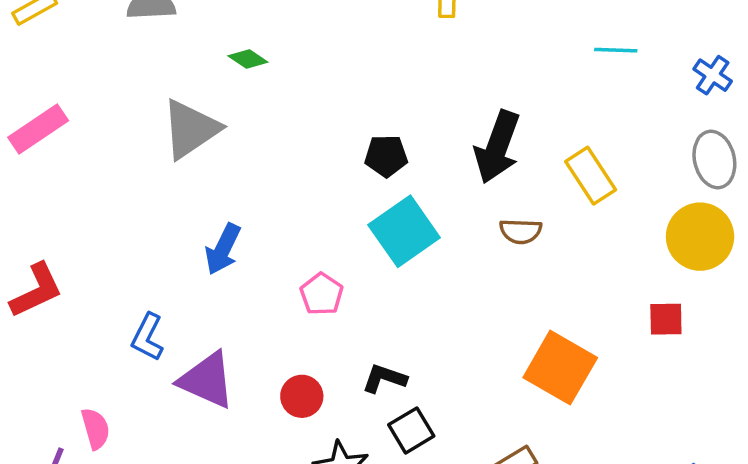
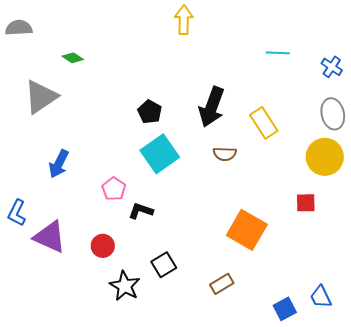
black pentagon: (386, 156) -> (150, 112), turned 30
black L-shape: (384, 378) -> (141, 211), moved

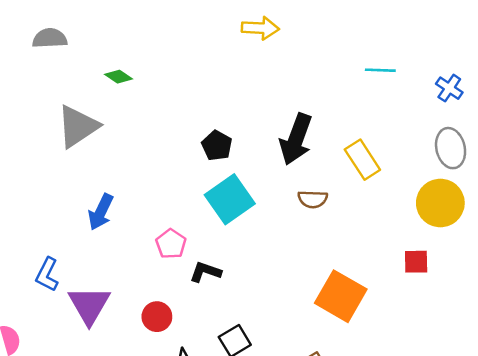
yellow arrow: (184, 20) -> (260, 28), turned 92
purple triangle: (50, 237) -> (89, 305), turned 36

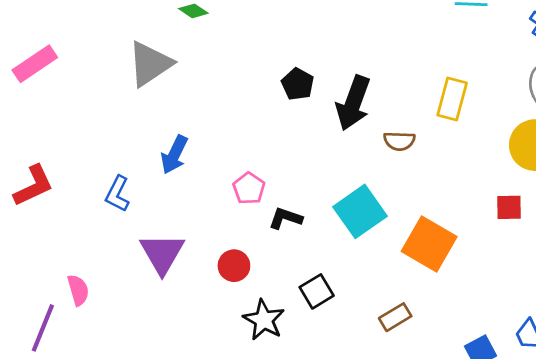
black arrow: (296, 139) -> (353, 103), moved
yellow rectangle: (362, 160) -> (452, 99), turned 48
cyan square: (230, 199) -> (360, 211), moved
blue L-shape: (47, 274) -> (117, 194), moved

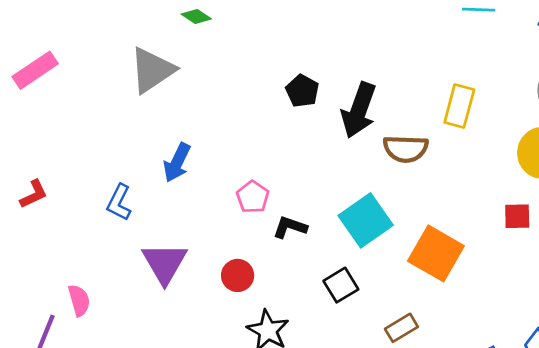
brown semicircle: (399, 141) -> (406, 149), size x1.4
red L-shape: (33, 186) -> (34, 194), size x0.7
black square: (317, 291) -> (341, 285), moved

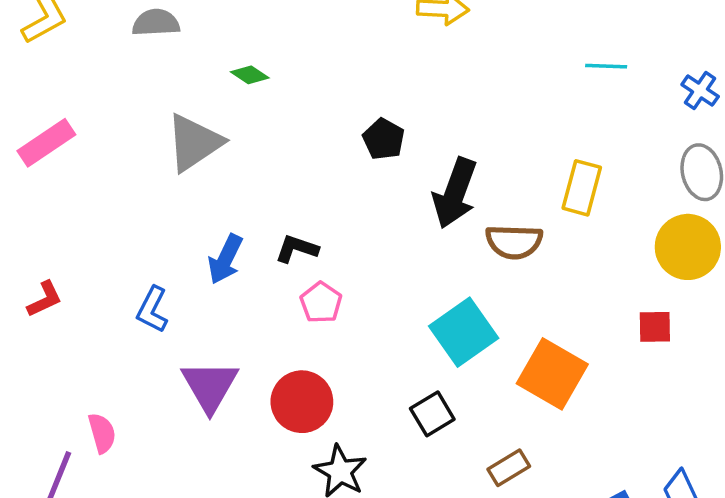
black pentagon: (302, 91) -> (384, 139), moved
black L-shape: (290, 227) -> (297, 249), moved
red circle: (238, 275) -> (302, 402), size x1.5

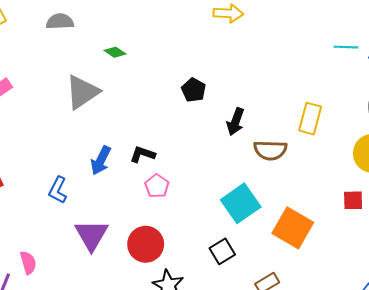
cyan line: (606, 66) -> (346, 47), moved
black arrow: (455, 193) -> (236, 122), size x0.7

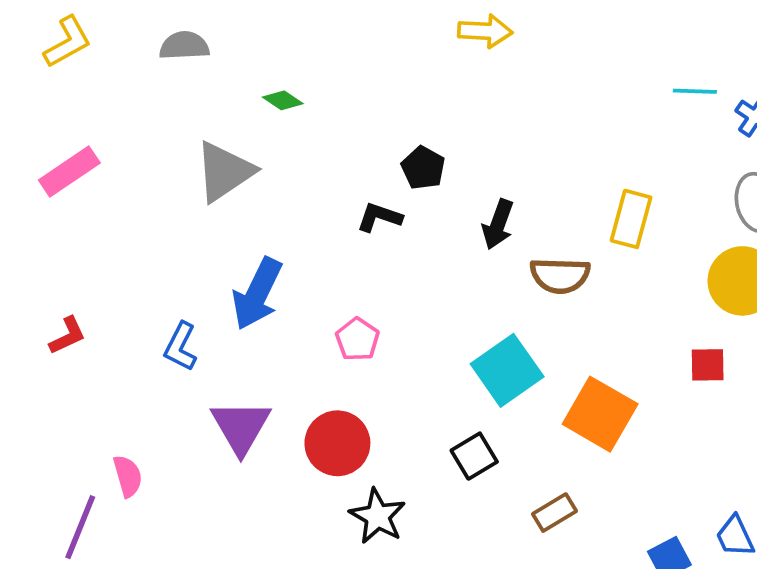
black L-shape: (143, 154) -> (379, 217), moved
blue arrow: (101, 160) -> (257, 294), size x1.4

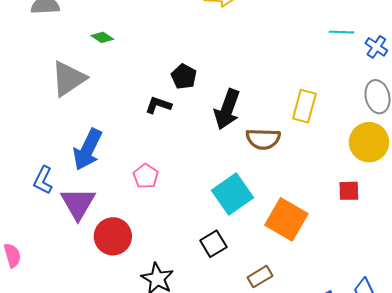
black arrow: (498, 224) -> (227, 109), size x1.4
purple triangle: (241, 427) -> (78, 204), moved
red circle: (337, 443) -> (113, 236), moved

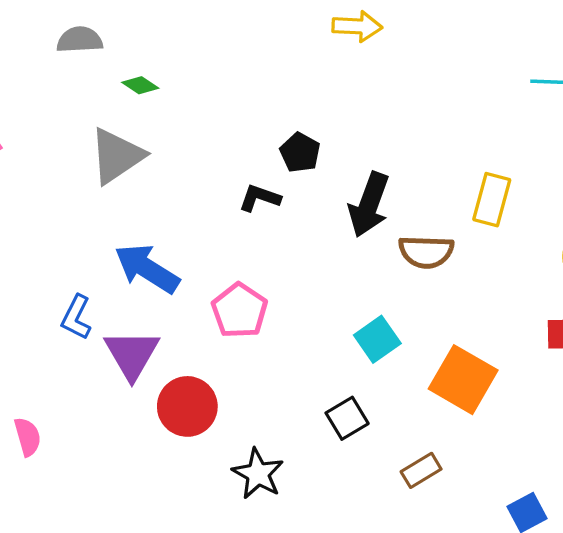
green diamond: (102, 37) -> (140, 85), moved
blue arrow: (87, 150) -> (147, 269), turned 96
pink pentagon: (146, 176) -> (239, 311), size x1.4
cyan square: (232, 194) -> (377, 339), size x0.7

